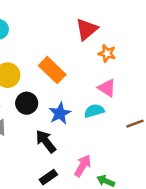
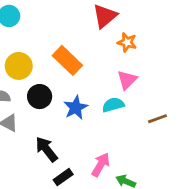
pink triangle: (107, 88) -> (127, 80), turned 42
black arrow: (46, 141) -> (46, 149), moved

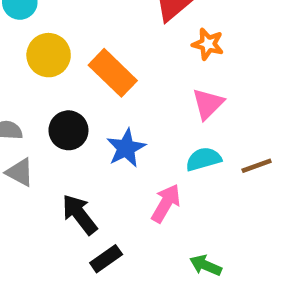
yellow circle: (19, 66) -> (49, 55), moved
cyan semicircle: (113, 105) -> (203, 159), moved
pink arrow: (101, 165) -> (166, 203), moved

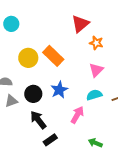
yellow circle: (49, 55) -> (28, 58), moved
black circle: (68, 130) -> (33, 94), moved
gray triangle: (20, 172) -> (11, 101), turned -48

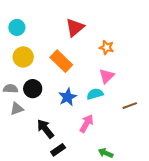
red triangle: (80, 24) -> (75, 27), moved
yellow circle: (28, 58) -> (23, 57), moved
black circle: (33, 94) -> (33, 89), moved
cyan semicircle: (94, 95) -> (95, 94), moved

